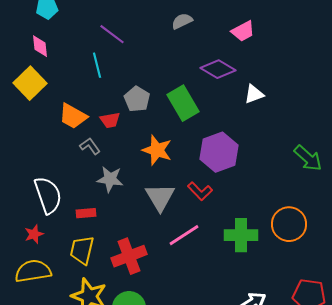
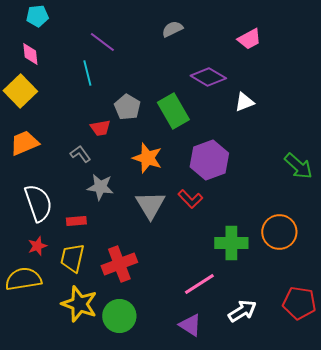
pink trapezoid: (243, 31) -> (249, 39), moved
orange trapezoid: (73, 116) -> (24, 143), moved, turned 128
red star: (34, 234) -> (37, 246), moved
pink line: (184, 235) -> (199, 284), moved

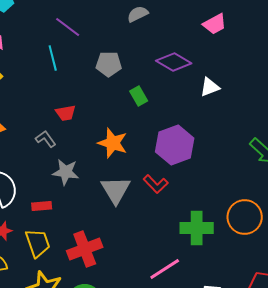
gray pentagon: (127, 107) -> (109, 64), moved, turned -30
green rectangle: (173, 111) -> (139, 96), size x0.6
yellow trapezoid: (72, 258) -> (38, 243), turned 148

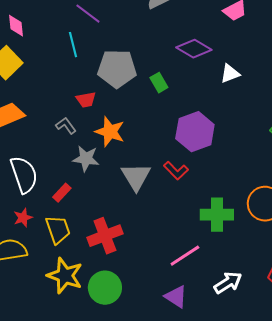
gray pentagon: (109, 64) -> (117, 69), moved, size x1.5
orange star: (113, 143) -> (110, 132), moved
red rectangle: (42, 206) -> (62, 193), turned -42

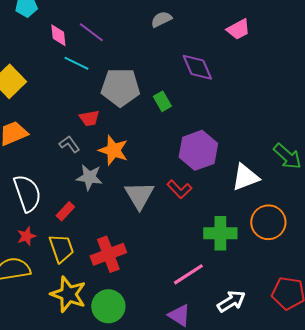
pink diamond: (16, 26) -> (58, 35), moved
cyan line: (73, 45) -> (76, 63), turned -50
purple diamond: (194, 49) -> (197, 67), turned 36
white triangle: (230, 74) -> (245, 177), moved, size x1.4

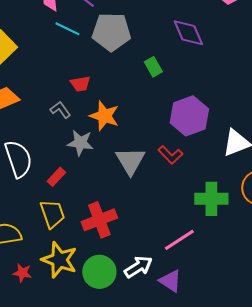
gray pentagon: (120, 87) -> (111, 32), moved
red star: (26, 236) -> (22, 273), moved, turned 30
white arrow: (231, 301) -> (138, 267), moved

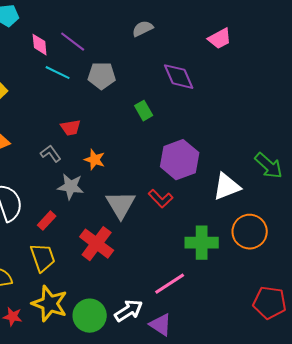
gray pentagon: (111, 32) -> (102, 76), size x0.7
orange star: (104, 116) -> (95, 160), size x0.7
red cross: (99, 220) -> (97, 244), moved, turned -32

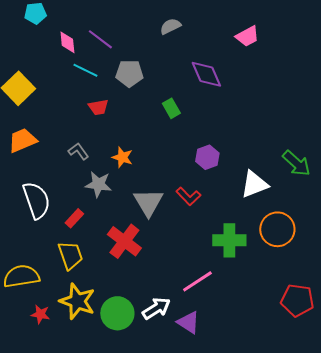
red trapezoid: (71, 128) -> (98, 107), moved
purple hexagon: (180, 160) -> (207, 157), size x0.6

